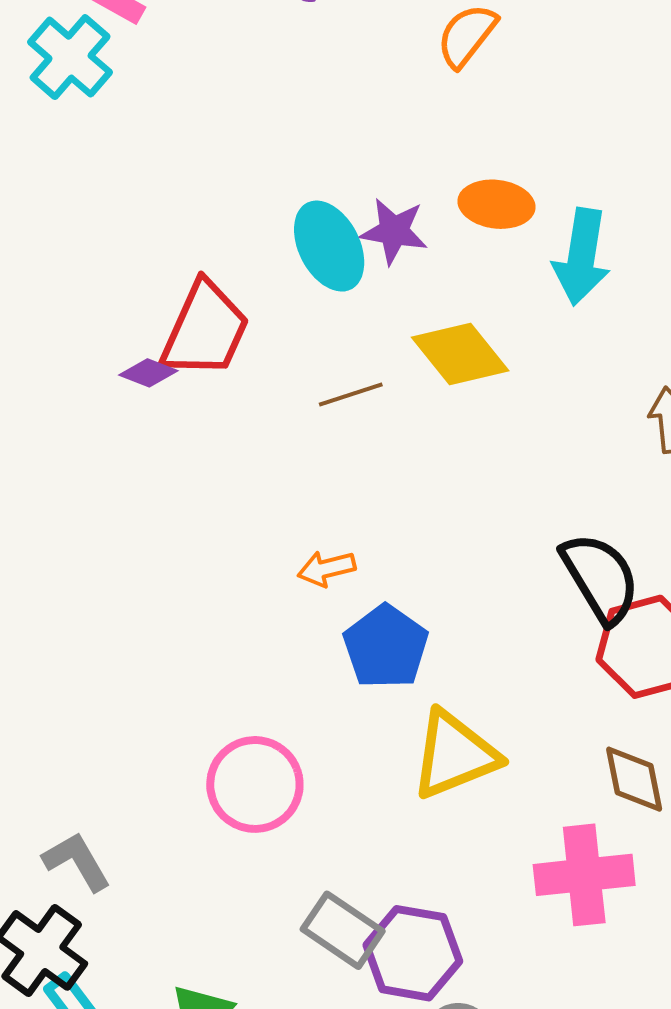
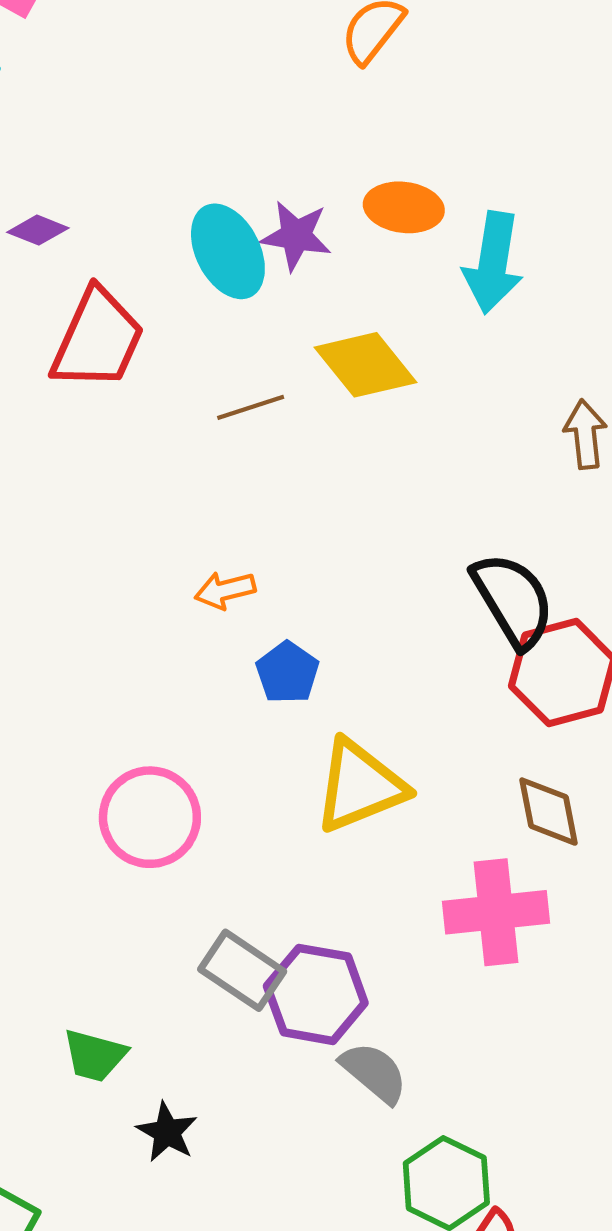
purple diamond: (148, 373) -> (38, 230), moved
blue pentagon: (386, 647) -> (287, 673), size x0.7

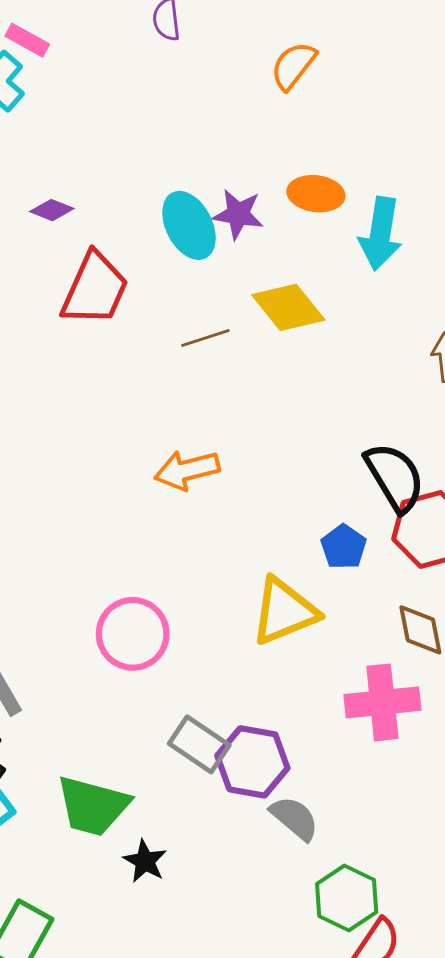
orange arrow: (225, 590) -> (187, 470), size x1.5
blue pentagon: (287, 673) -> (344, 547), moved
green trapezoid: (95, 1055) -> (93, 806), size x1.6

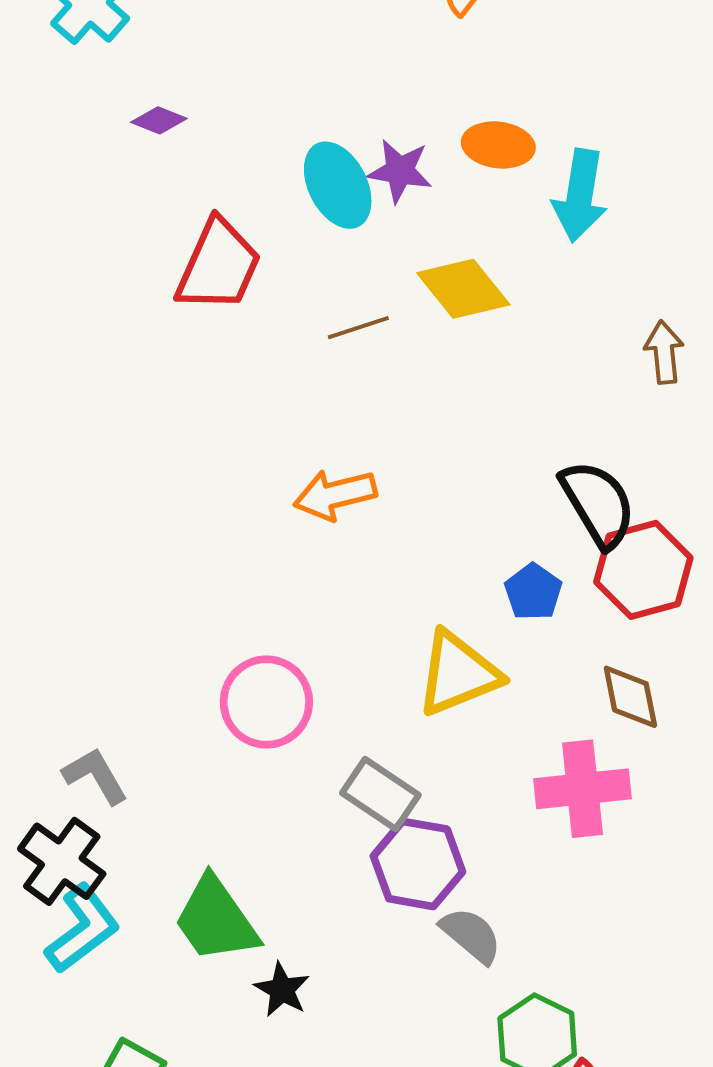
purple diamond: (52, 210) -> (159, 120), moved
gray rectangle: (199, 744) -> (380, 794), moved
green trapezoid: (93, 806) -> (216, 920), turned 40

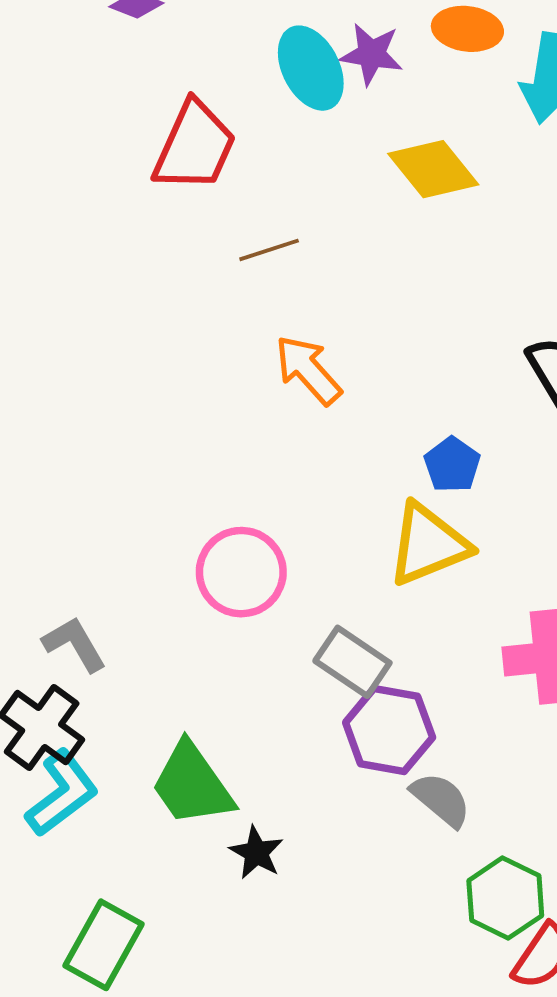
brown line: (358, 328) -> (269, 250), moved
orange arrow: (335, 495) -> (308, 370), turned 62
blue pentagon: (533, 592) -> (452, 465), moved

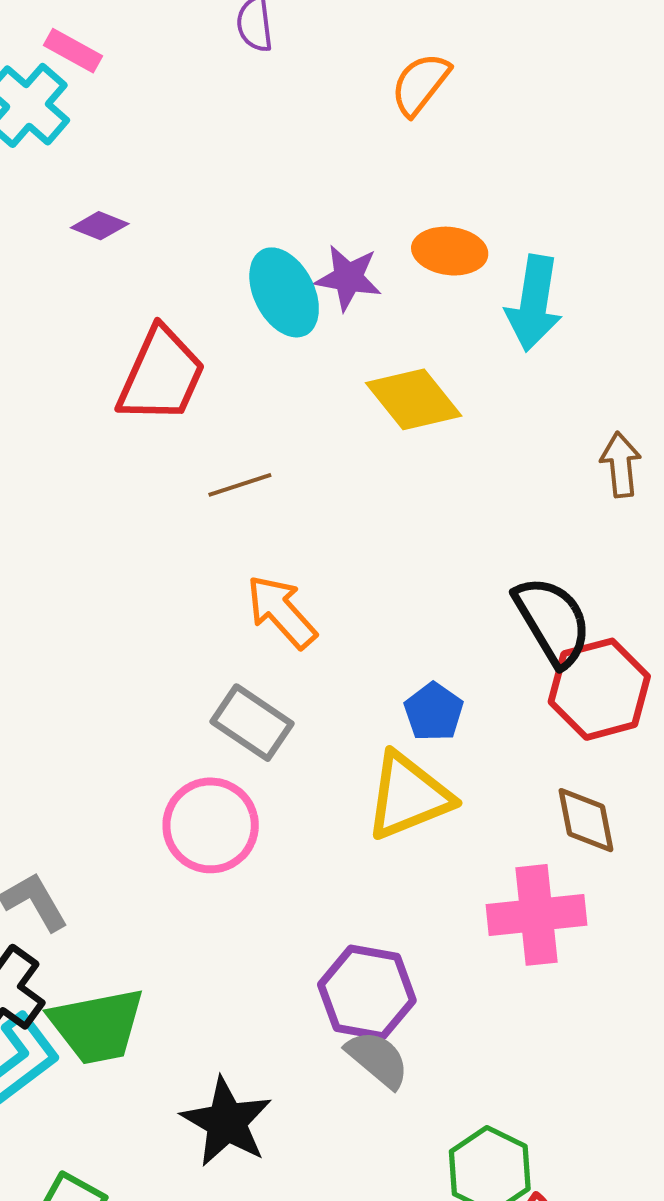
gray rectangle: (352, 662) -> (252, 723), moved
green trapezoid: (192, 784) -> (97, 1026), moved, turned -66
gray semicircle: (441, 800) -> (378, 1059), moved
black star: (256, 853) -> (227, 1122), size x1.6

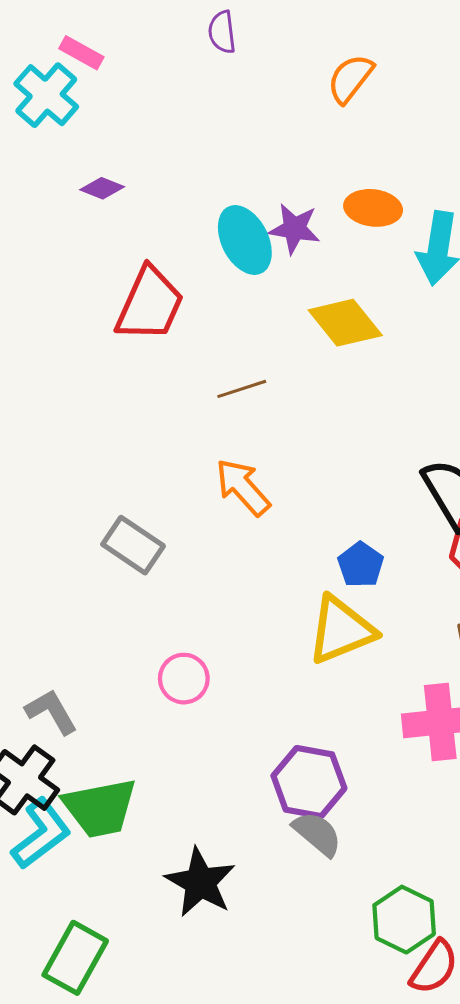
brown line: (240, 485) -> (242, 389), moved
gray rectangle: (252, 723) -> (133, 545), moved
pink circle: (211, 825) -> (184, 679), moved, size x0.7

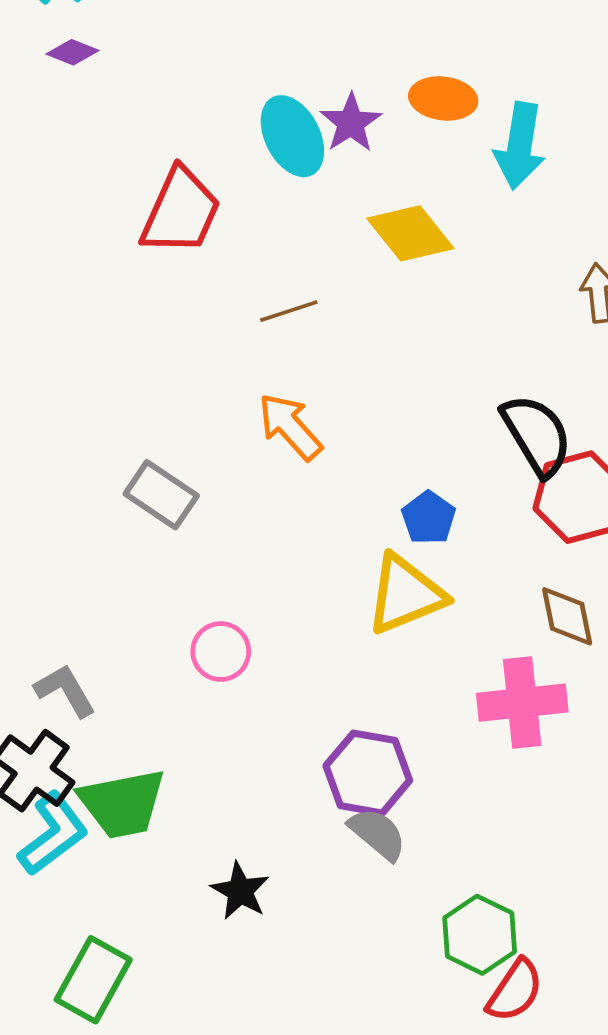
purple diamond: (102, 188) -> (72, 52), moved
purple star: (294, 229) -> (351, 123), turned 30
black star: (200, 882) -> (240, 891), size x0.7

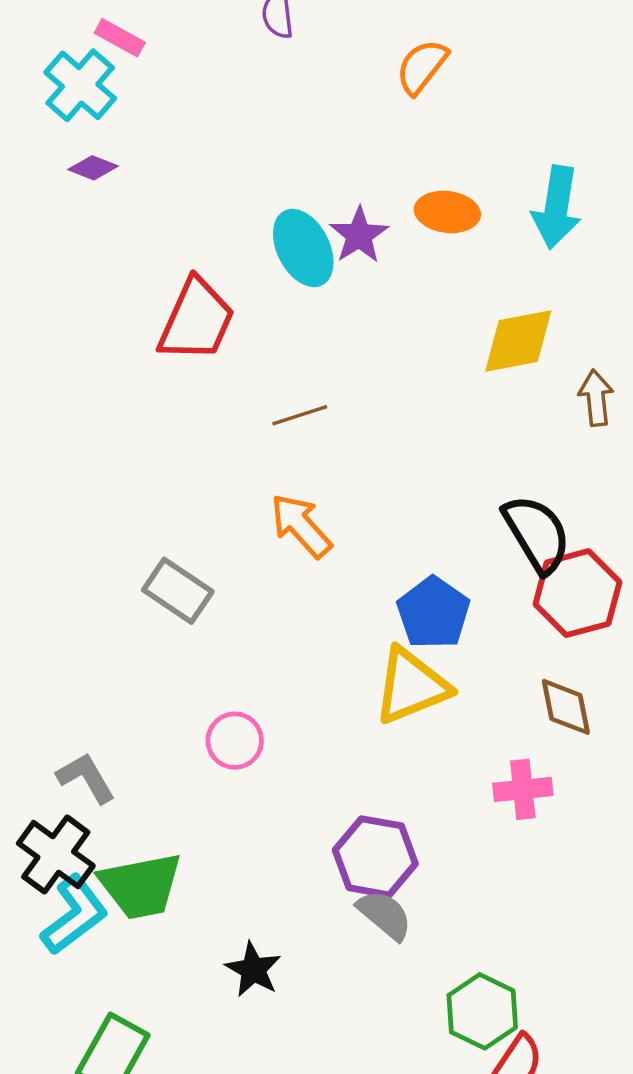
cyan arrow: (520, 146) -> (557, 207), moved
yellow diamond: (410, 233) -> (518, 341), moved, turned -62
blue pentagon: (429, 518) -> (433, 613), size x1.4
pink cross: (522, 703) -> (523, 789), size x0.7

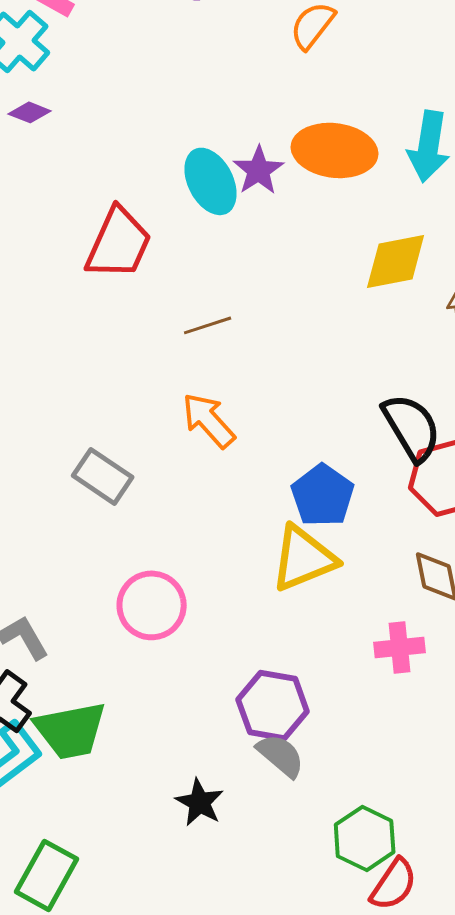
orange ellipse: (447, 212) -> (335, 150), size x1.5
pink circle: (235, 741) -> (152, 605), size x1.4
black star: (253, 970) -> (200, 802), moved

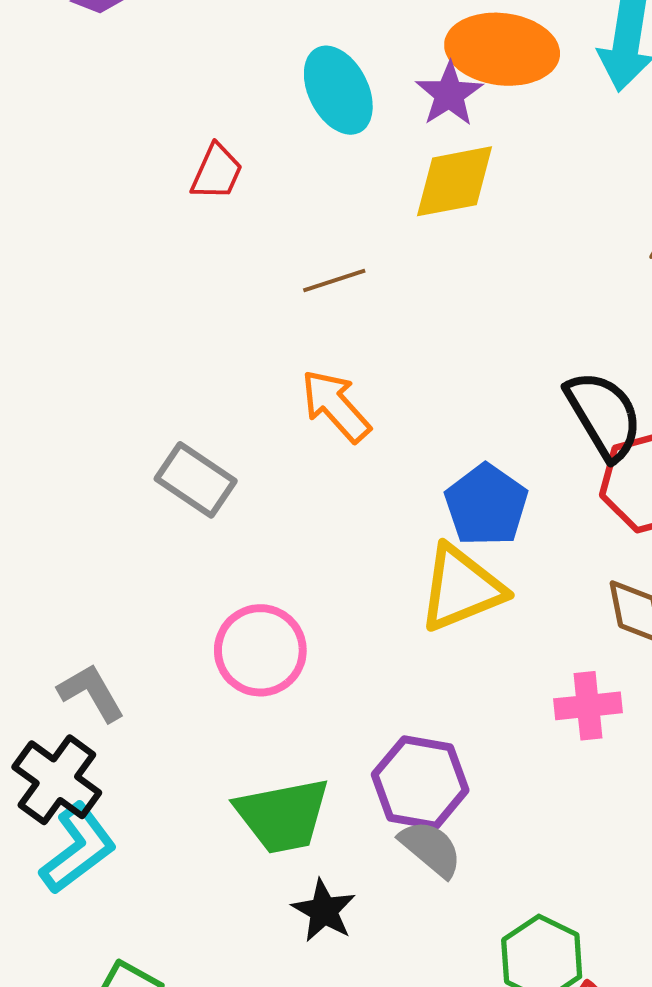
purple star: (259, 170) -> (449, 94), moved
red trapezoid: (119, 243) -> (217, 172), size x0.6
yellow diamond: (396, 261) -> (455, 181), moved
green trapezoid: (71, 730) -> (283, 815), moved

